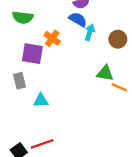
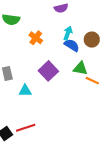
blue semicircle: (78, 19) -> (72, 45), moved
purple square: (32, 54) -> (48, 71), moved, turned 36

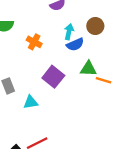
brown circle: (92, 40) -> (95, 26), moved
blue semicircle: (72, 45) -> (75, 44), turned 133

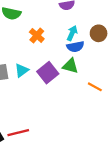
green triangle: (88, 69) -> (70, 66), moved
cyan triangle: (31, 102) -> (22, 70), moved, turned -40

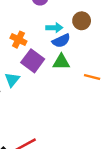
cyan arrow: (72, 33) -> (54, 28), turned 80
purple square: (48, 73) -> (33, 61), moved

